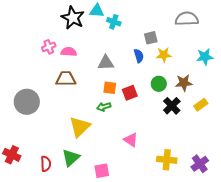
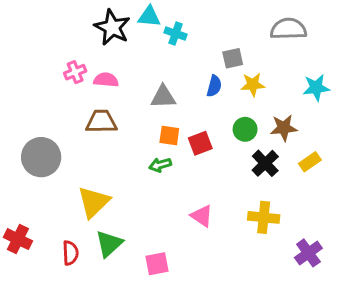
blue semicircle: (139, 56) -> (214, 86), turned 32
yellow triangle: (80, 127) -> (94, 202), moved
yellow cross: (167, 160) -> (264, 217), moved

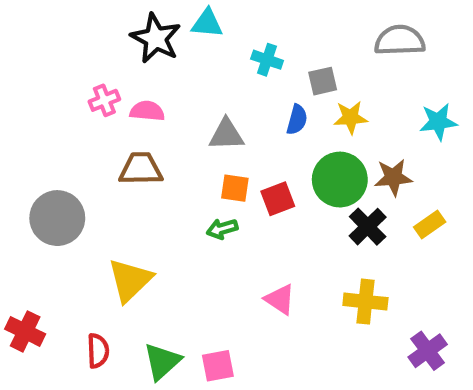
cyan cross: (176, 34) -> (267, 60), moved
green circle: (245, 129) -> (340, 180), size x1.6
green triangle: (109, 244) -> (162, 361), moved

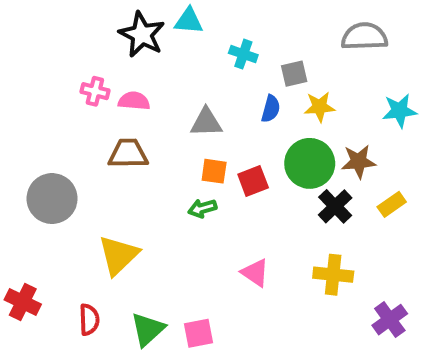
pink cross: (104, 100) -> (95, 91), turned 36

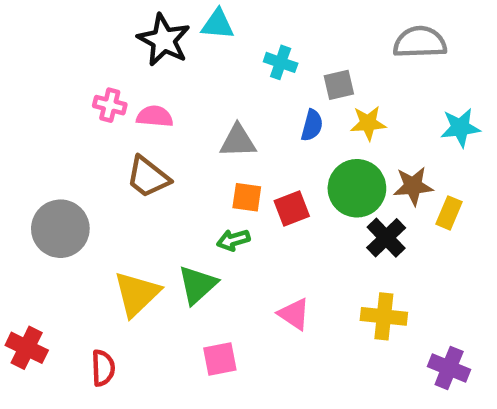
brown trapezoid: (128, 154) -> (148, 177), turned -141
yellow rectangle: (392, 204) -> (449, 213), moved, turned -32
purple cross: (390, 320) -> (449, 368), turned -32
green triangle: (148, 329) -> (197, 285), moved
pink square: (198, 333) -> (220, 359), moved

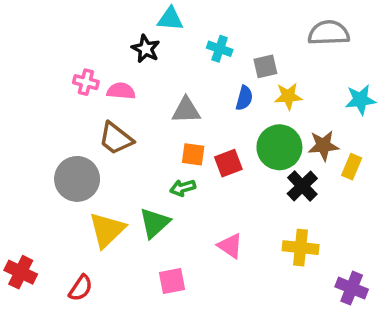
black star: (164, 40) -> (146, 49), moved, size x0.7
gray circle: (60, 229) -> (77, 179), moved
red semicircle: (103, 368) -> (81, 288), turned 36

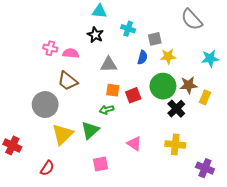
gray semicircle: (329, 33) -> (192, 19), turned -130
black star: (146, 49) -> (95, 35), moved
red cross: (21, 272) -> (12, 146), moved

